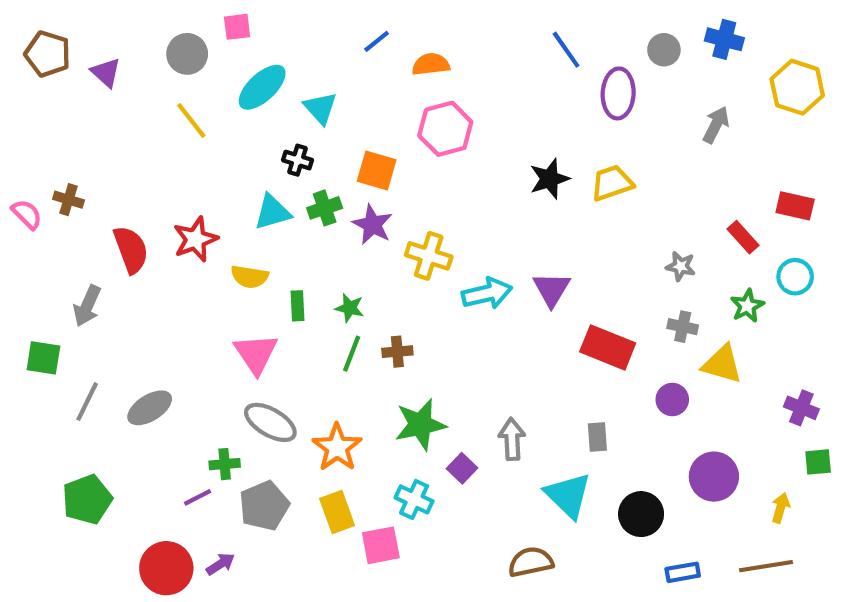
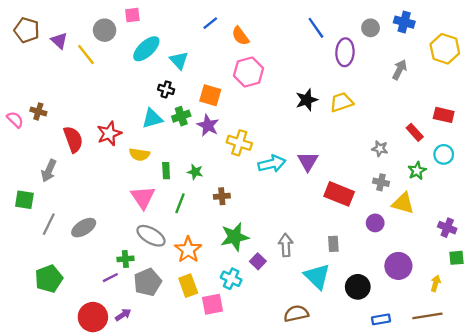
orange semicircle: (431, 64) -> (240, 36), turned -120
yellow line: (191, 121) -> (86, 55), moved
green line: (352, 354) -> (180, 203), moved

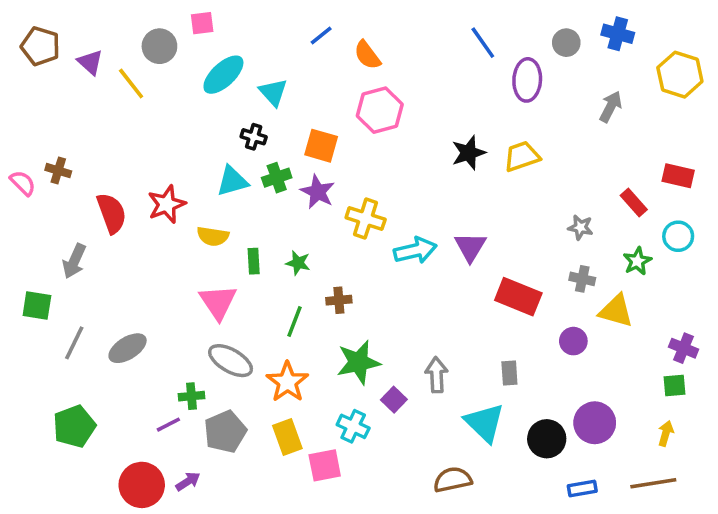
green line: (180, 203) -> (294, 322), moved
green square: (456, 258) -> (675, 385), moved
purple circle: (398, 266) -> (595, 423), moved

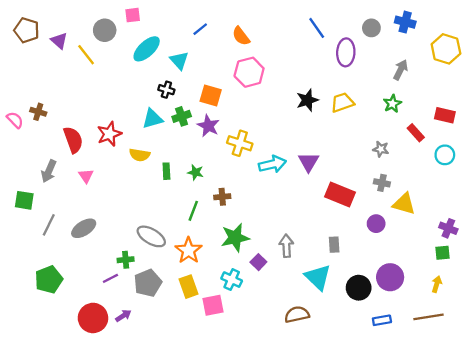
blue line: (321, 36) -> (200, 29), moved
green star: (637, 261) -> (392, 104), moved
pink triangle: (218, 302) -> (86, 176), moved, size x0.6

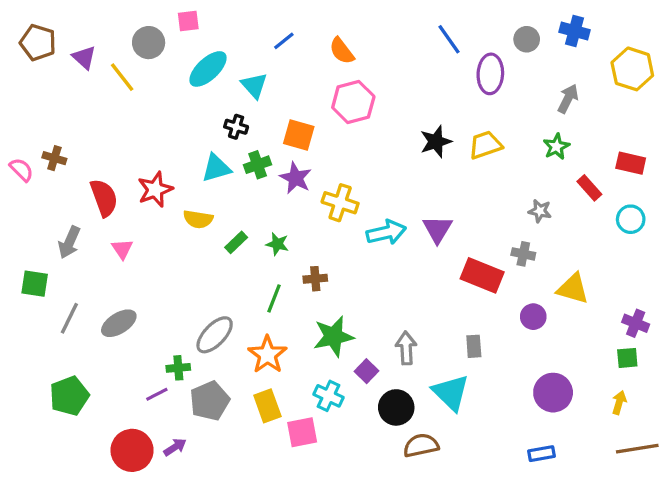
green rectangle: (166, 171) -> (236, 242), turned 49
gray cross: (382, 183) -> (523, 254), moved
gray ellipse: (151, 236) -> (215, 335), turned -76
black circle: (359, 288) -> (396, 407), moved
brown line: (429, 317) -> (637, 449), moved

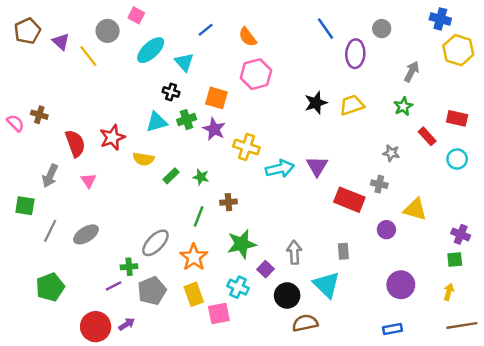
pink square: (188, 21) -> (136, 15), turned 35
blue cross: (575, 31) -> (440, 19), moved
brown pentagon: (38, 43) -> (27, 31), turned 30

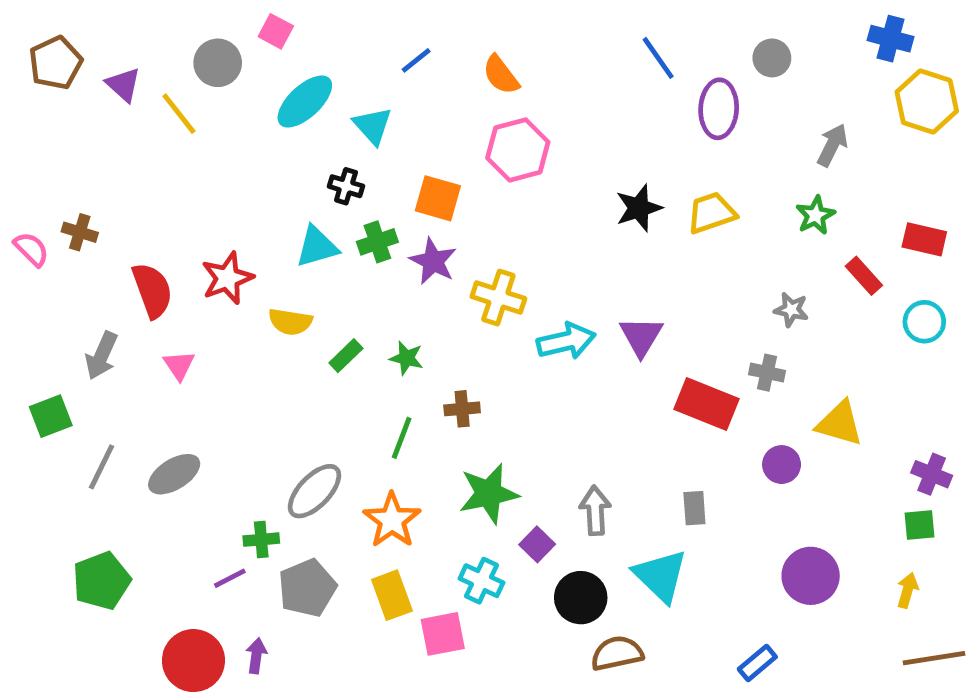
green square: (25, 206) -> (51, 416), turned -30
purple arrow: (127, 324) -> (256, 656), turned -49
blue rectangle: (392, 329) -> (757, 663), moved, turned -30

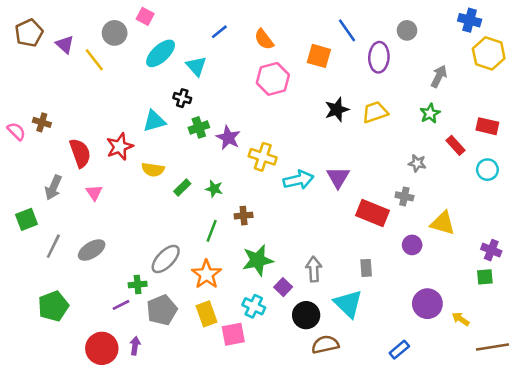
orange square: (438, 198) -> (319, 56), moved
cyan triangle: (317, 247) -> (154, 121), moved
yellow arrow: (907, 590) -> (461, 319), moved, turned -72

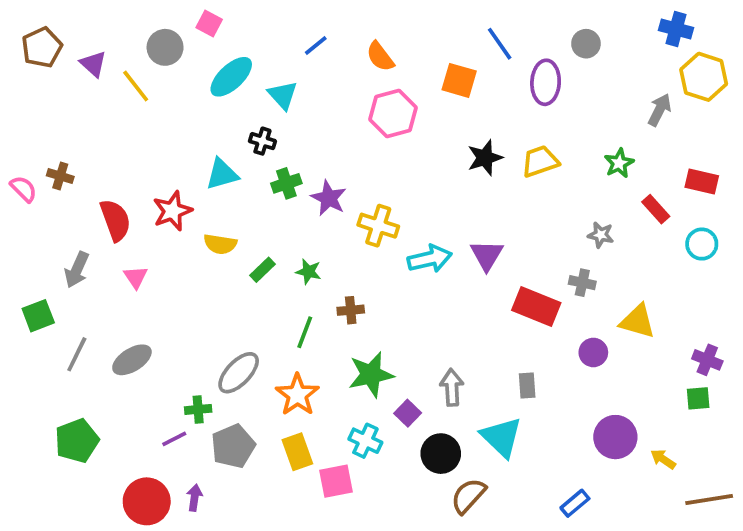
gray arrow: (439, 76) -> (659, 110), moved
brown semicircle: (325, 345) -> (468, 496), turned -36

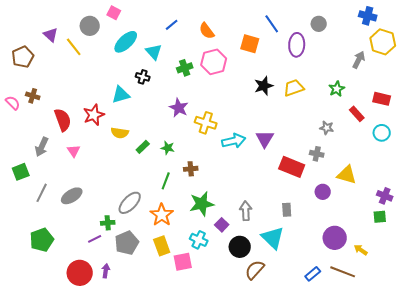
brown pentagon: (42, 47) -> (23, 57), moved
green cross: (286, 183) -> (185, 68), moved
brown line: (709, 500) -> (343, 272), moved, turned 30

